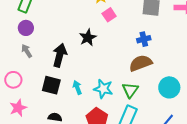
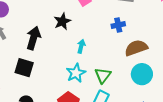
brown semicircle: (141, 63) -> (136, 48), moved
cyan arrow: (77, 87) -> (81, 46), moved, turned 32
cyan star: (103, 89) -> (76, 73), turned 30

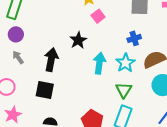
cyan arrow: (81, 46) -> (99, 63), size x1.5
cyan star: (76, 73) -> (125, 63), moved

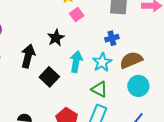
black square: (45, 90) -> (49, 77), moved, turned 30
green triangle: (124, 90) -> (99, 89), turned -36

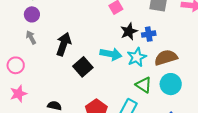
black star: (56, 38) -> (129, 31), moved
cyan arrow: (76, 62) -> (111, 54), turned 85
green triangle: (99, 89) -> (144, 85), moved

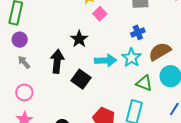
black star: (129, 31) -> (79, 39), moved
pink circle: (16, 65) -> (24, 92), moved

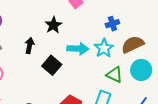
black arrow: (57, 61) -> (30, 46), size x0.7

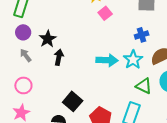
black star: (53, 25) -> (48, 39), moved
black square: (52, 65) -> (73, 101), moved

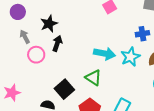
purple circle: (23, 32) -> (18, 12), moved
pink circle: (23, 85) -> (36, 55), moved
green triangle: (144, 86) -> (93, 78), moved

